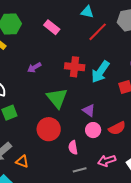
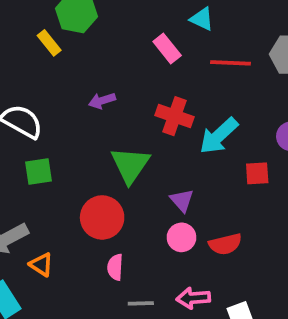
cyan triangle: (87, 12) -> (202, 19), moved
pink rectangle: (52, 27) -> (167, 48), moved
red line: (98, 32) -> (230, 63), turned 35
pink semicircle: (73, 147) -> (115, 267), moved

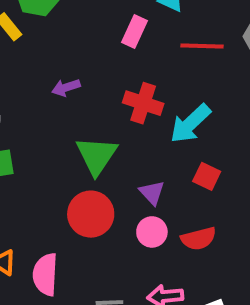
pink rectangle: (167, 48) -> (135, 31), turned 64
red square: (257, 173) -> (207, 176), moved, turned 30
red circle: (102, 217) -> (91, 214), moved
pink semicircle: (115, 267) -> (45, 274), moved, size x1.5

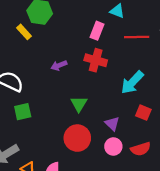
red cross: (143, 103) -> (96, 60), moved
green triangle: (97, 156) -> (79, 104), size x0.7

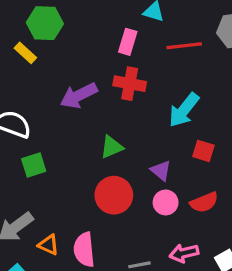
purple arrow: (59, 65) -> (79, 96), size x1.6
green triangle: (79, 104) -> (112, 147), turned 42

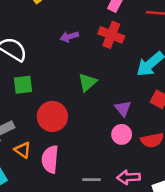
purple arrow: (79, 96) -> (69, 37), size x0.6
green triangle: (112, 147) -> (87, 82), turned -30
red circle: (114, 195) -> (52, 116), moved

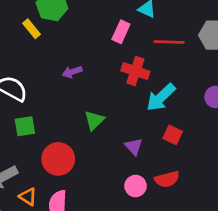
red cross: (111, 35) -> (135, 71), moved
pink circle: (122, 134) -> (136, 186), moved

